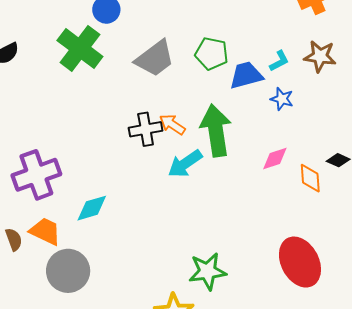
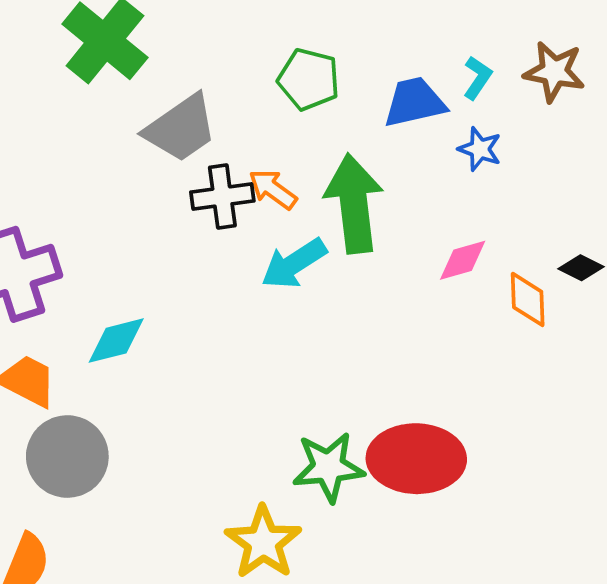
green pentagon: (212, 54) -> (309, 79), moved
gray trapezoid: (155, 58) -> (181, 128), moved
cyan L-shape: (279, 61) -> (478, 78), turned -30
red ellipse: (300, 262) -> (416, 459), moved, turned -63

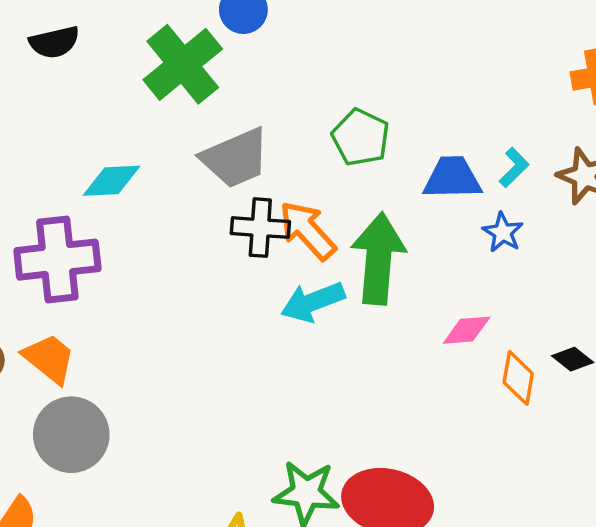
orange arrow: (273, 189) -> (307, 230), size x1.4
cyan diamond: (116, 341) -> (112, 181), moved

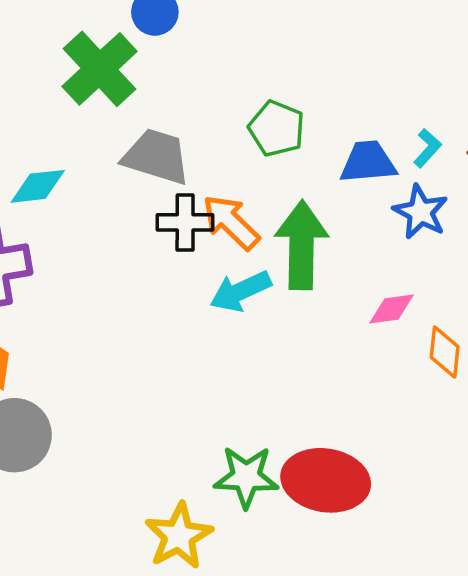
gray trapezoid: (235, 158) -> (156, 157), turned -136
blue star: (503, 232) -> (421, 212), size x1.4

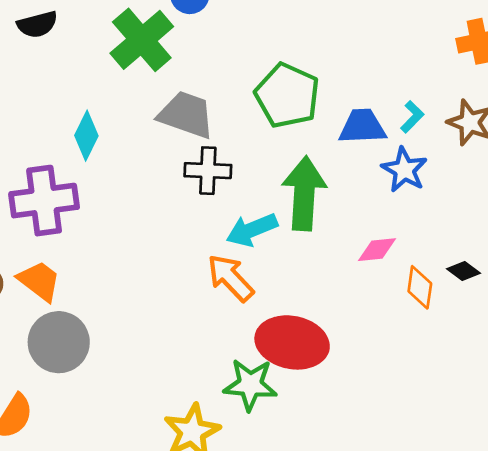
green pentagon: (277, 129) -> (287, 96), size x1.4
cyan diamond: (38, 186) -> (86, 136), turned -60
orange arrow: (231, 222) -> (230, 278), moved
red ellipse: (326, 480) -> (292, 342), moved

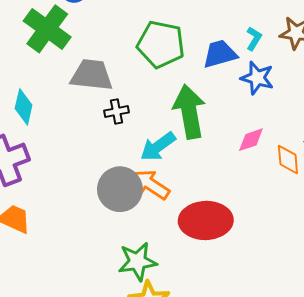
black cross: (208, 171) -> (117, 111), size x0.7
gray circle: (59, 342) -> (120, 189), moved
green star: (250, 385) -> (137, 262), moved

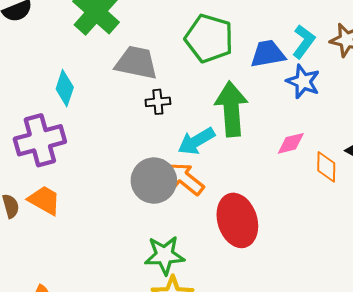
cyan L-shape: (254, 39) -> (304, 42), size x1.4
red ellipse: (206, 220) -> (237, 220), turned 69

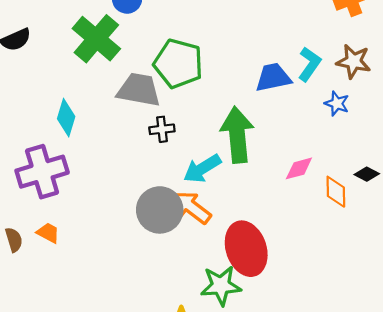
green pentagon: (209, 38) -> (178, 64), moved
blue star: (303, 82) -> (337, 104), moved, size x0.7
orange trapezoid: (44, 200) -> (48, 233), size x0.7
green star: (164, 255) -> (221, 286), moved

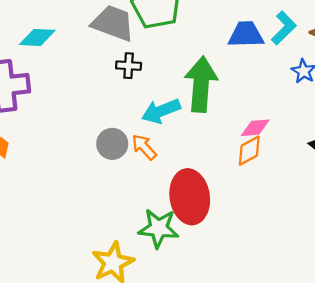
cyan diamond: (66, 118) -> (37, 37), turned 66
orange diamond: (336, 192) -> (249, 151), moved, turned 52
orange arrow: (192, 207) -> (144, 147), size x0.7
gray circle: (160, 210) -> (112, 144), size x0.7

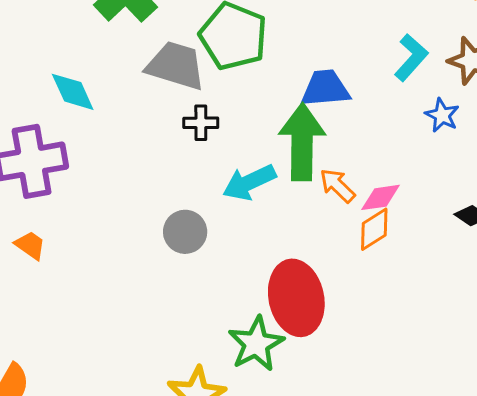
blue trapezoid: (246, 35) -> (325, 88), moved
cyan diamond: (37, 37) -> (73, 92), turned 66
orange arrow: (144, 147) -> (337, 186), moved
green star: (159, 228) -> (256, 344), turned -30

